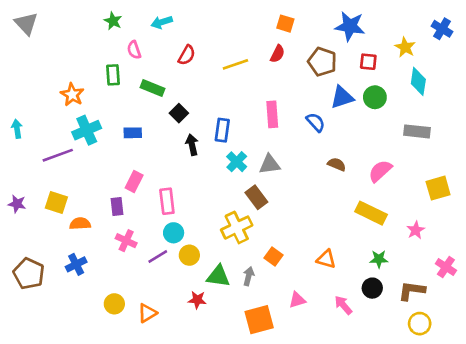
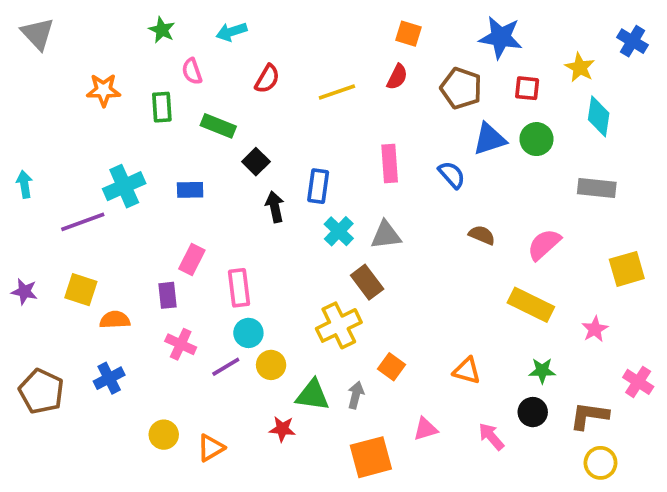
orange star: (72, 95) -> (103, 90), moved, turned -30

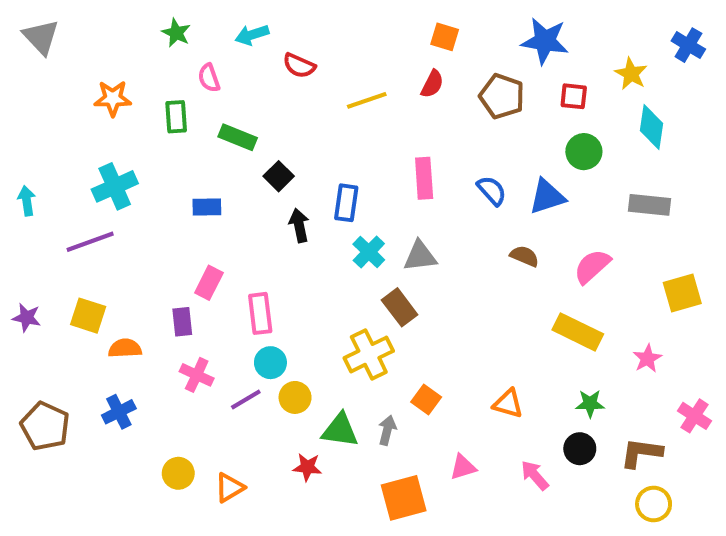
red semicircle: (267, 79) -> (299, 66), moved, turned 84
blue triangle: (489, 139) -> (547, 197), moved
cyan cross: (124, 186) -> (115, 186), moved

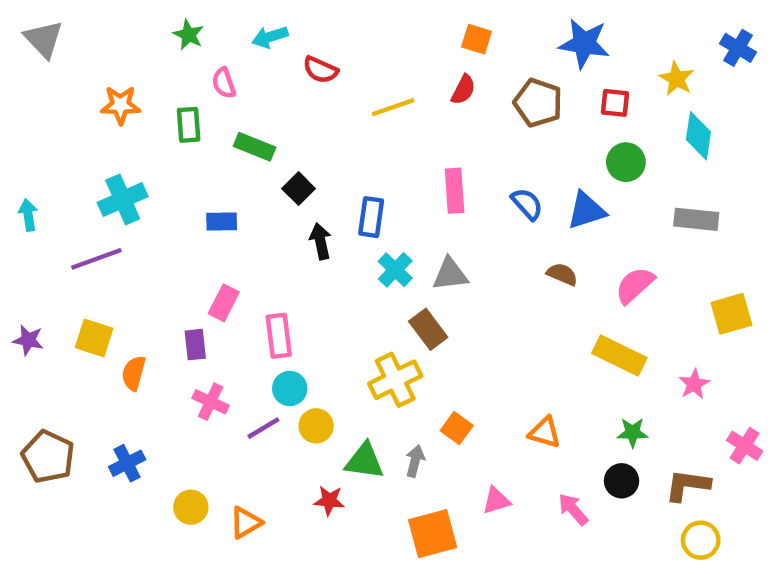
orange semicircle: (125, 348) -> (134, 373), turned -72
blue cross: (119, 412) -> (127, 463), moved

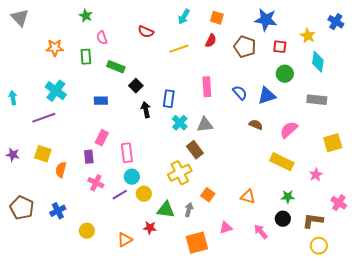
cyan arrow: (270, 37) -> (184, 17), moved, turned -42
cyan cross: (123, 200) -> (56, 91), turned -30
orange triangle: (246, 523) -> (125, 240), moved

